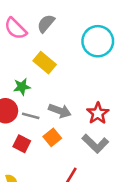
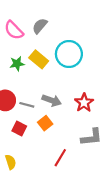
cyan circle: (98, 41) -> (69, 54), moved
green star: (22, 87) -> (17, 64), moved
gray L-shape: (95, 144) -> (92, 137), moved, turned -50

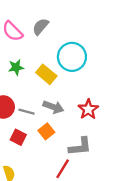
yellow rectangle: (39, 59) -> (46, 74), moved
gray L-shape: (92, 137) -> (80, 147), moved

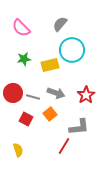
gray semicircle: (40, 27) -> (60, 24), moved
yellow rectangle: (46, 74) -> (50, 65), turned -54

